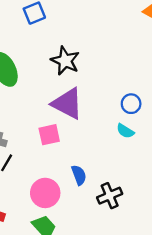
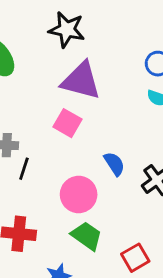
pink square: (49, 135) -> (68, 123), turned -35

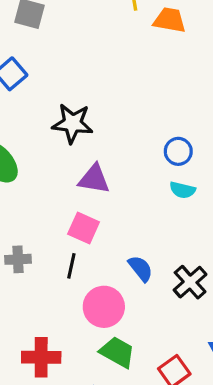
purple triangle: (81, 81) -> (94, 179), size x0.7
black line: (24, 169) -> (71, 266), moved

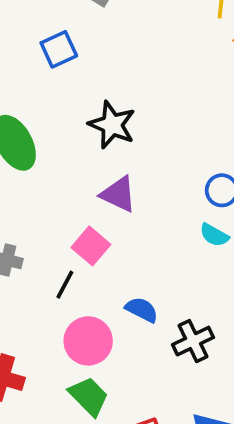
blue semicircle: (141, 268) -> (142, 310), turned -40

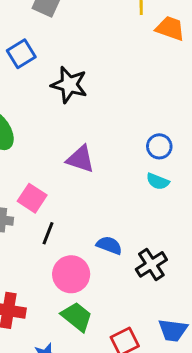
black star: (112, 125) -> (69, 85), moved
pink square: (91, 246) -> (32, 198), moved

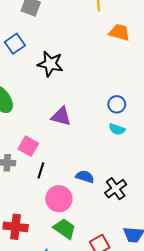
orange trapezoid: (170, 28) -> (119, 32), moved

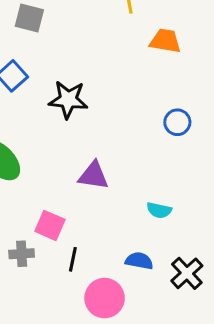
blue circle: (117, 104) -> (177, 122), moved
cyan semicircle: (117, 129) -> (159, 210), moved

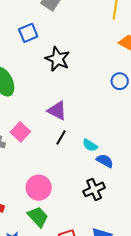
blue circle: (177, 122) -> (120, 81), moved
black line: (73, 259) -> (61, 138), moved
blue semicircle: (139, 261) -> (105, 161), moved

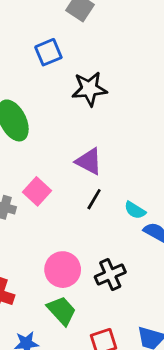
black star: (57, 59) -> (89, 89), turned -30
black cross: (94, 189) -> (110, 274), moved

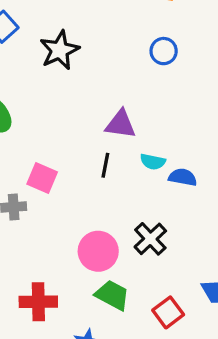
purple triangle: (89, 161) -> (121, 124), moved

